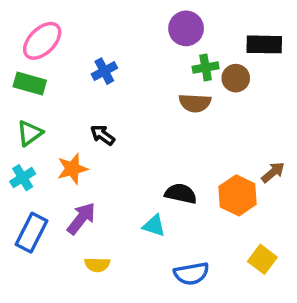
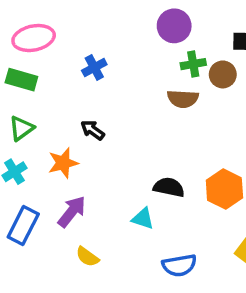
pink ellipse: (42, 41) -> (34, 38), turned 33
yellow semicircle: (97, 265) -> (87, 257), turned 35

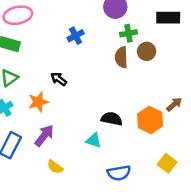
blue cross: (94, 68) -> (76, 36), moved
brown circle: (223, 74) -> (147, 51), moved
brown semicircle: (183, 99) -> (121, 57), turned 85

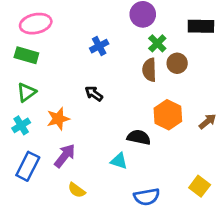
green cross: (129, 33) -> (157, 43), turned -35
black arrow: (59, 79) -> (94, 94), moved
orange hexagon: (150, 120) -> (168, 115), moved

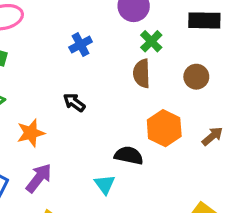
brown circle: (177, 63) -> (196, 77), moved
cyan triangle: (119, 161) -> (105, 184), turned 36

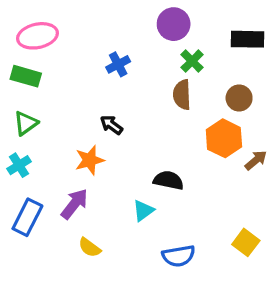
orange hexagon: (164, 128) -> (224, 138), moved
orange star: (31, 133) -> (90, 160), moved
cyan triangle: (105, 184) -> (143, 211), turned 30

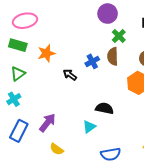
blue cross: (118, 64) -> (92, 61), moved
orange star: (90, 160) -> (46, 53), moved

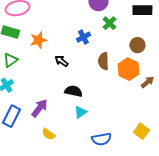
brown semicircle: (113, 56) -> (103, 61), moved
blue cross: (92, 61) -> (83, 37), moved
black semicircle: (105, 108) -> (73, 91), moved

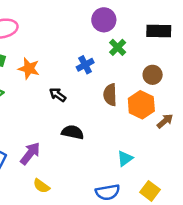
orange star: (38, 40) -> (29, 69), turned 30
cyan triangle: (80, 112) -> (125, 158), moved
yellow square: (141, 131) -> (150, 191), moved

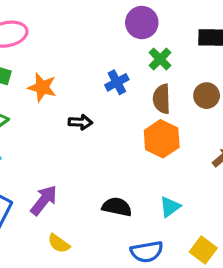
black arrow: (58, 95) -> (80, 122), turned 147
brown semicircle: (110, 95) -> (162, 99), moved
orange hexagon: (141, 105) -> (162, 139), moved
black semicircle: (73, 132) -> (117, 207), moved

